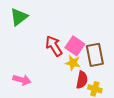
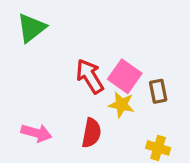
brown rectangle: (95, 55) -> (158, 91), size x0.6
red semicircle: (82, 80) -> (91, 133), moved

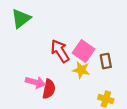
pink arrow: (36, 133) -> (35, 82), moved
red semicircle: (91, 133) -> (49, 89), moved

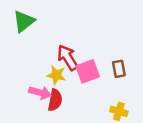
pink square: (83, 51) -> (88, 71), moved, turned 35
yellow star: (81, 70) -> (56, 75), moved

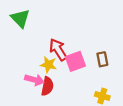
green triangle: (24, 21) -> (20, 18), turned -36

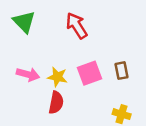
red arrow: (58, 50) -> (77, 26), moved
pink arrow: (34, 80) -> (28, 74), moved

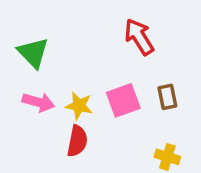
green triangle: (24, 22) -> (33, 53), moved
red arrow: (77, 26) -> (139, 37), moved

